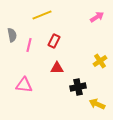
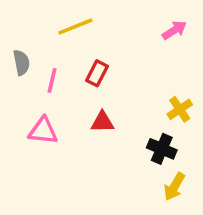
pink triangle: (24, 85) -> (43, 131), moved
black cross: (78, 87) -> (162, 149), moved, turned 35
yellow arrow: (97, 104) -> (174, 187), turned -84

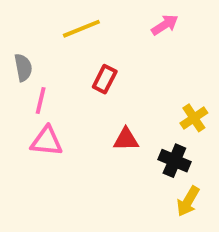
pink arrow: (174, 30) -> (165, 25), moved
pink line: (52, 81) -> (41, 100), moved
red triangle: (102, 122) -> (126, 139), moved

